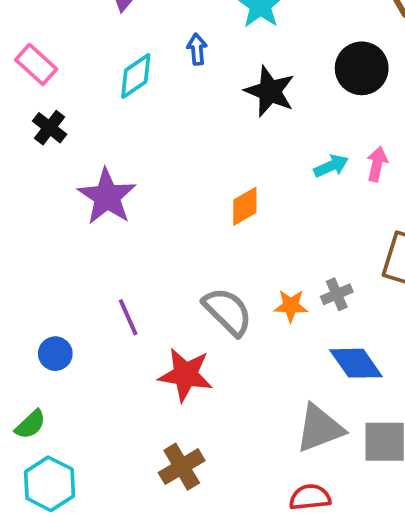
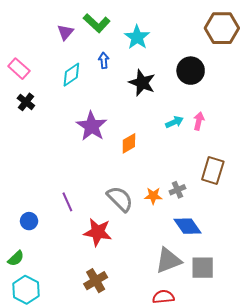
purple star: (107, 197) -> (92, 126), moved

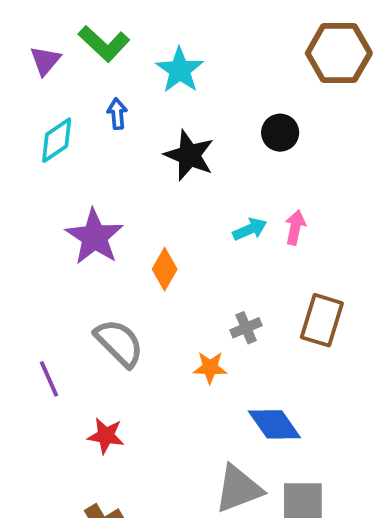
black circle: (191, 71) -> (280, 133), size x0.7
orange diamond: (129, 143) -> (165, 269), turned -30
gray cross: (177, 190) -> (246, 328), moved
gray semicircle: (120, 199) -> (119, 343), moved
red star: (98, 232) -> (106, 436), size x0.7

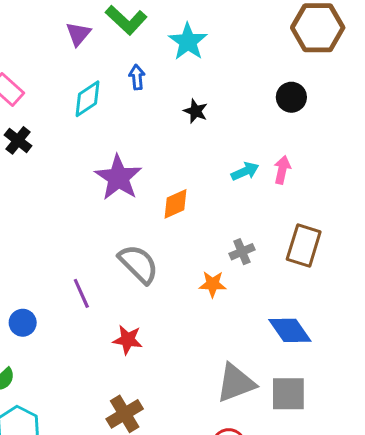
black circle: (280, 133) -> (291, 97), moved
black star: (189, 155) -> (196, 111), size x0.6
orange diamond: (165, 269) -> (176, 204), turned 36
blue diamond: (274, 424) -> (290, 330), moved

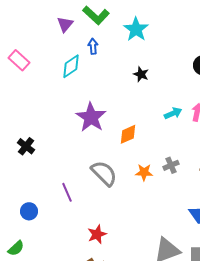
blue arrow: (137, 77) -> (93, 46), moved
black cross: (18, 140) -> (26, 146), moved
orange star: (213, 284) -> (144, 172), moved
red star: (128, 340) -> (97, 234), moved, turned -30

